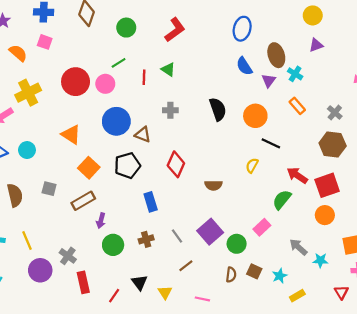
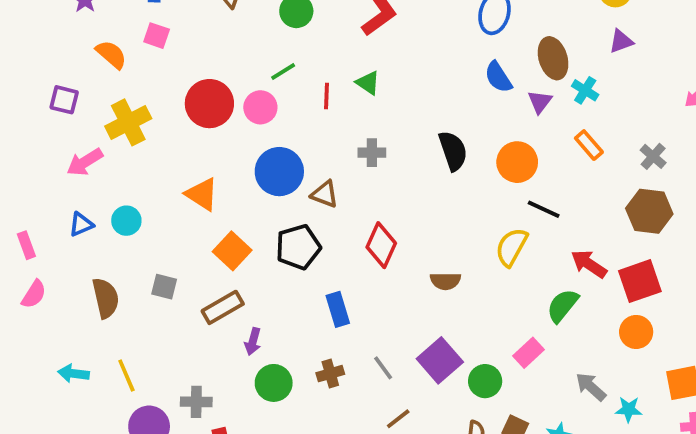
yellow semicircle: (252, 165) -> (512, 247), size x1.5
gray cross: (68, 256) -> (196, 402), turned -35

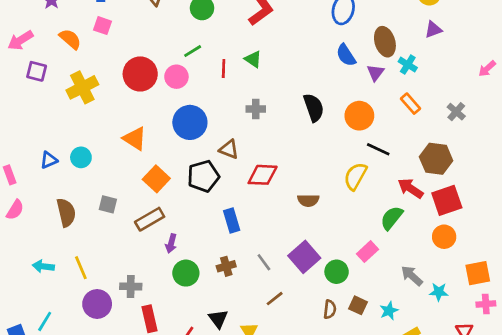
pink arrow: (85, 162) -> (20, 40), moved
brown triangle: (325, 194) -> (229, 149), moved
brown hexagon: (649, 211) -> (436, 159), moved
red diamond: (381, 245) -> (263, 175), turned 68

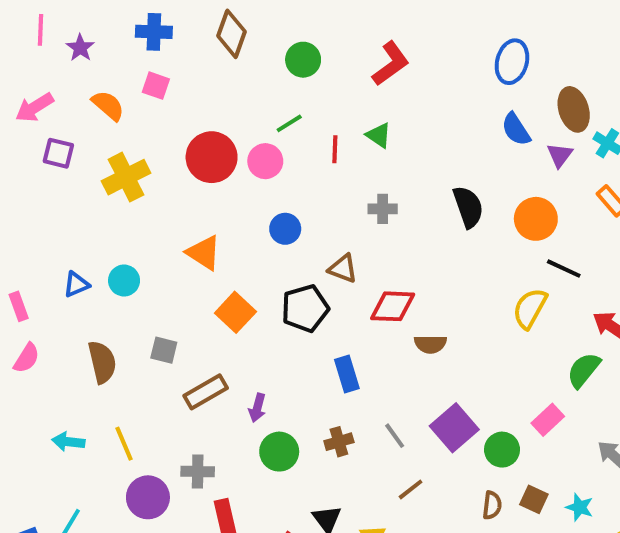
blue circle: (190, 122) -> (285, 229), size x0.6
brown semicircle: (308, 200) -> (430, 344), moved
brown rectangle: (150, 219) -> (206, 392), moved
cyan star: (389, 311) -> (580, 507), turned -30

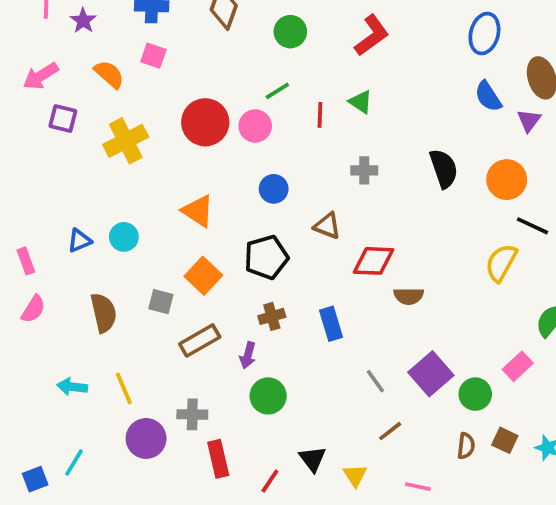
black pentagon: (305, 308) -> (266, 257), moved
orange square: (235, 312) -> (203, 276), moved
brown cross: (339, 442) -> (272, 316), moved

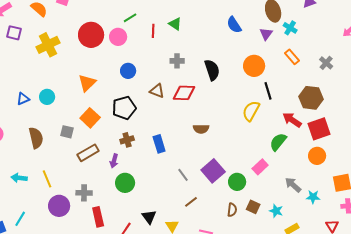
blue semicircle: (488, 96) -> (234, 25), moved
black semicircle: (444, 168) -> (212, 70), moved
orange triangle: (198, 211) -> (87, 83), turned 42
black line: (533, 226) -> (268, 91), turned 48
red diamond: (374, 261) -> (184, 93), moved

